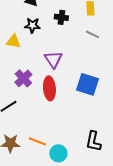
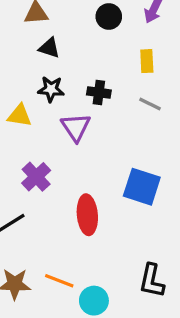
black cross: (61, 17) -> (99, 92), moved
purple triangle: (53, 59) -> (76, 127), moved
red ellipse: (49, 88) -> (87, 215), moved

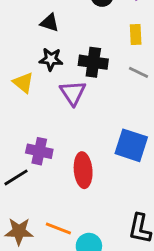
black cross: (99, 92) -> (93, 62), size x1.4
yellow triangle: (20, 116) -> (23, 83), turned 30
purple cross: (36, 177) -> (39, 151), moved, turned -35

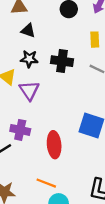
purple triangle: (73, 93) -> (29, 90), moved
orange line: (58, 229) -> (46, 183), moved

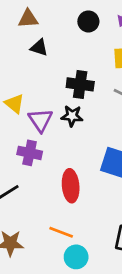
black star: (29, 59) -> (72, 116), moved
purple cross: (20, 130) -> (30, 153), moved

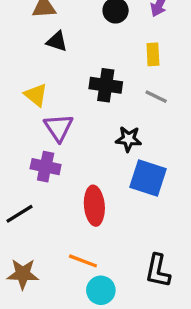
yellow triangle: (14, 104) -> (36, 95), moved
black star: (72, 116) -> (129, 139), moved

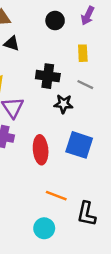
black star: (129, 139) -> (64, 104), moved
red ellipse: (94, 206) -> (41, 150), moved
orange line: (83, 261) -> (56, 196), moved

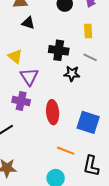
blue square: (79, 145) -> (88, 122), moved

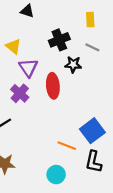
black cross: (59, 50) -> (59, 40), turned -30
purple cross: (21, 101) -> (20, 93), turned 30
red ellipse: (53, 112) -> (53, 86), moved
blue square: (88, 122) -> (92, 131), moved, turned 35

